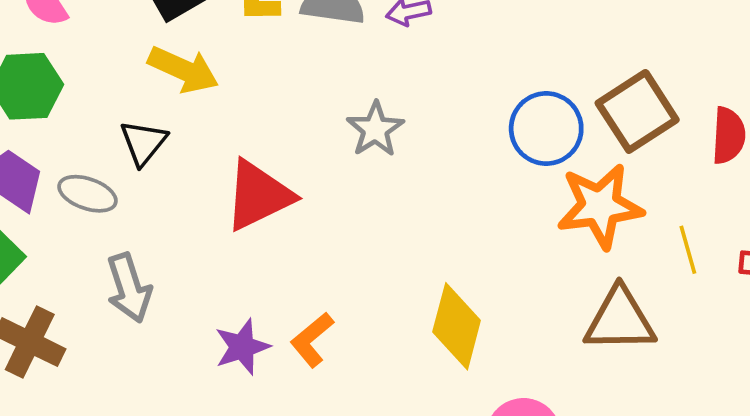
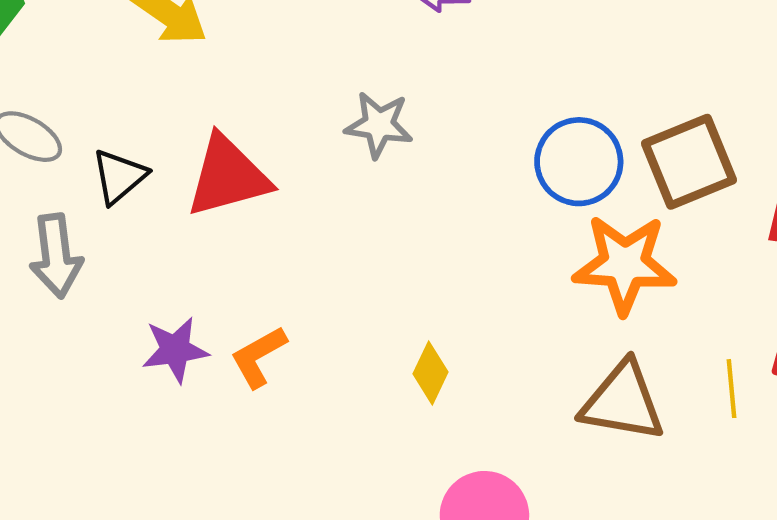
gray star: (375, 129) -> (379, 125), turned 30
black triangle: (143, 143) -> (119, 176), moved
yellow line: (688, 250) -> (731, 389), moved
yellow diamond: (457, 326) -> (430, 373), size x0.6

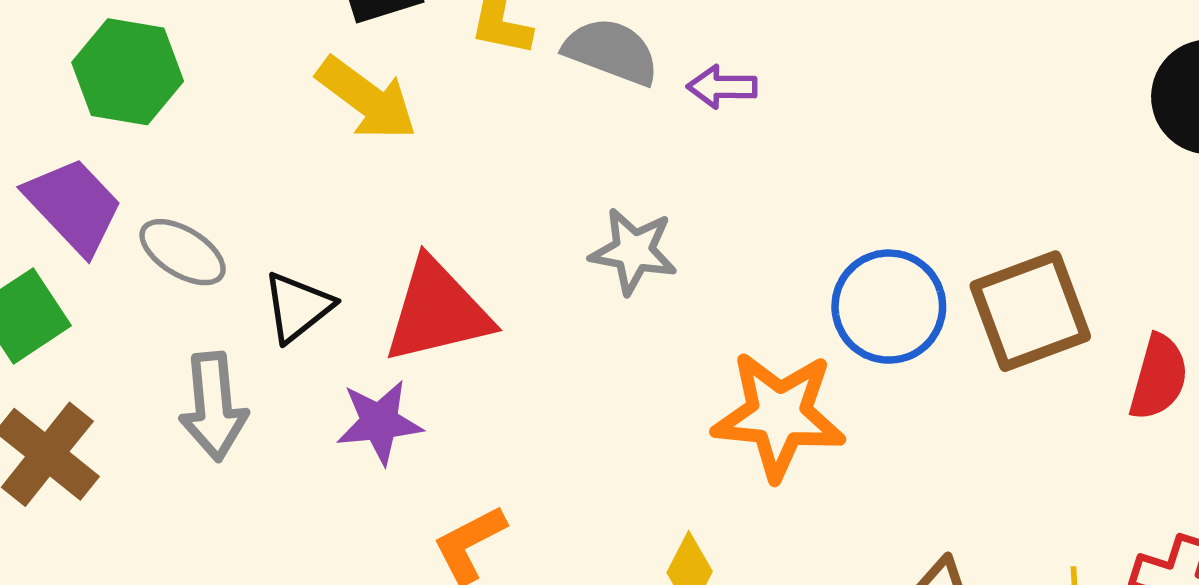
orange star: (625, 264) -> (779, 415), moved
purple star: (175, 350) -> (379, 422), moved

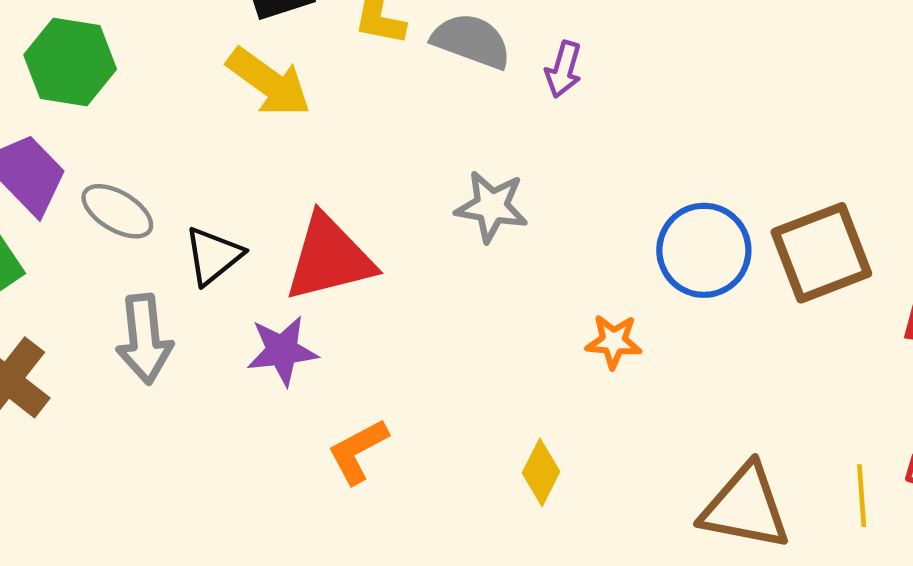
purple arrow: (722, 87) -> (564, 69), turned -74
orange star: (779, 415) -> (614, 341), size x0.5

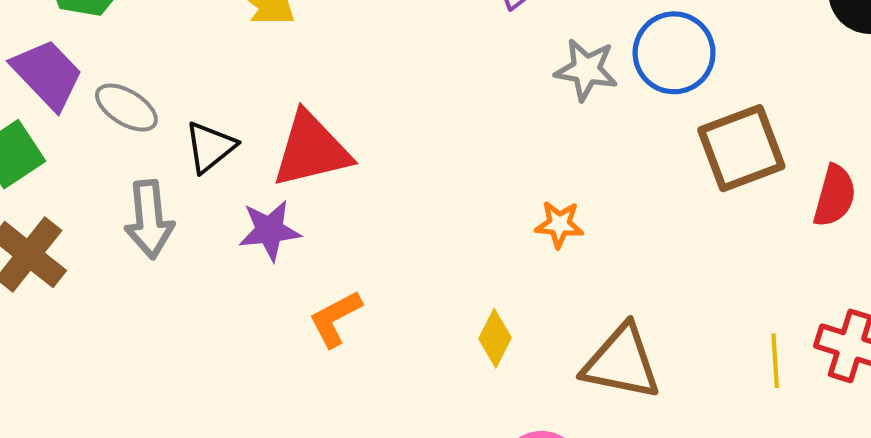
gray star: (492, 206) -> (586, 70), moved
blue circle: (704, 250) -> (674, 53), moved
brown triangle: (745, 507) -> (622, 362), moved

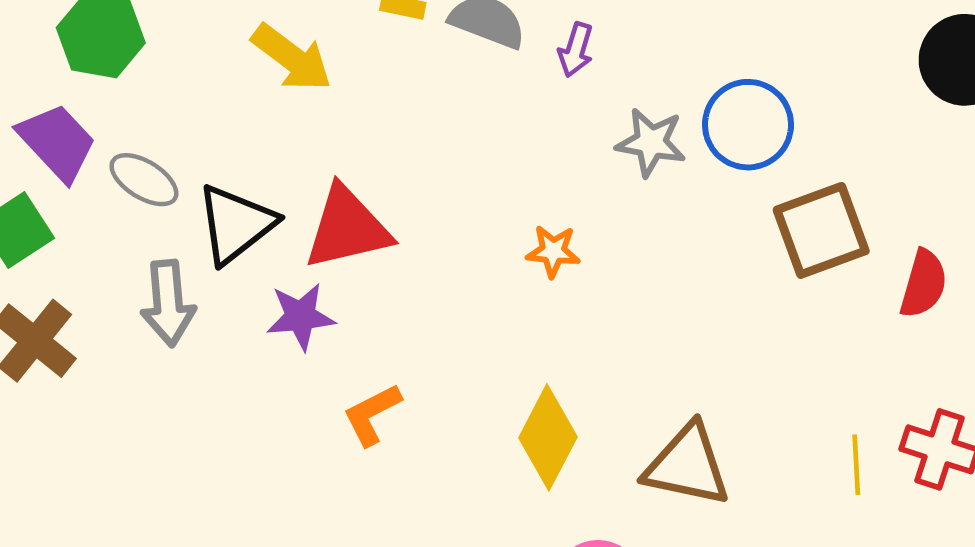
black triangle: (210, 147) -> (236, 224), size x1.4
orange star: (559, 224) -> (553, 251), moved
yellow diamond: (495, 338) -> (548, 437), size x1.6

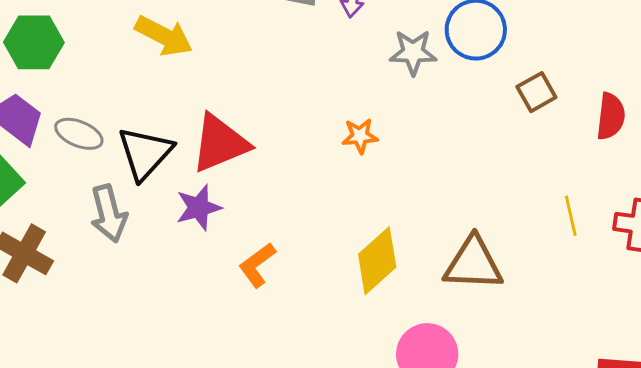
brown square: (821, 230) -> (536, 92), size x0.6
yellow diamond: (548, 437) -> (377, 261), turned 30
yellow line: (856, 465) -> (571, 216), moved

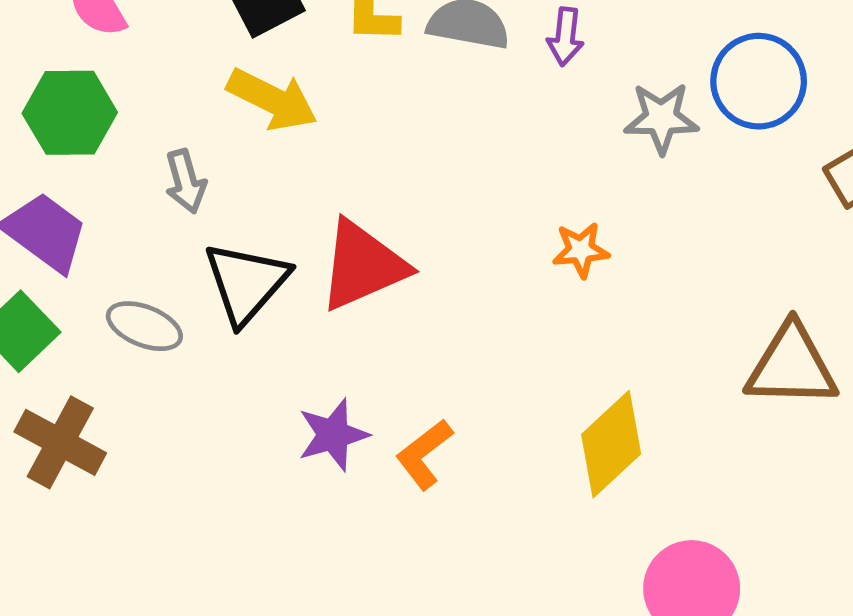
gray ellipse: (79, 134) -> (144, 326), moved
purple star: (199, 208) -> (333, 435), moved
gray arrow: (109, 214) -> (186, 181), moved, size x0.7
brown triangle: (473, 264) -> (792, 366), moved

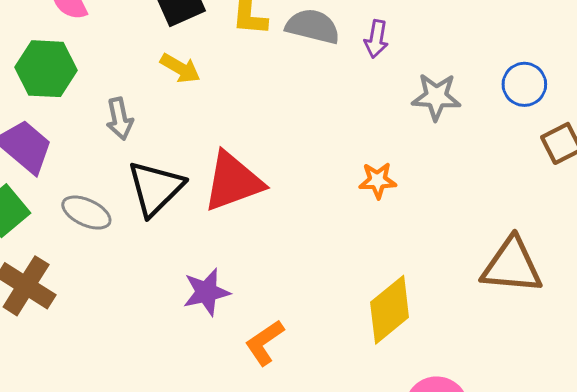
blue circle: (759, 81) -> (524, 84), moved, size x0.7
yellow arrow: (272, 99) -> (180, 68), size x0.7
orange L-shape: (424, 454) -> (265, 343), moved

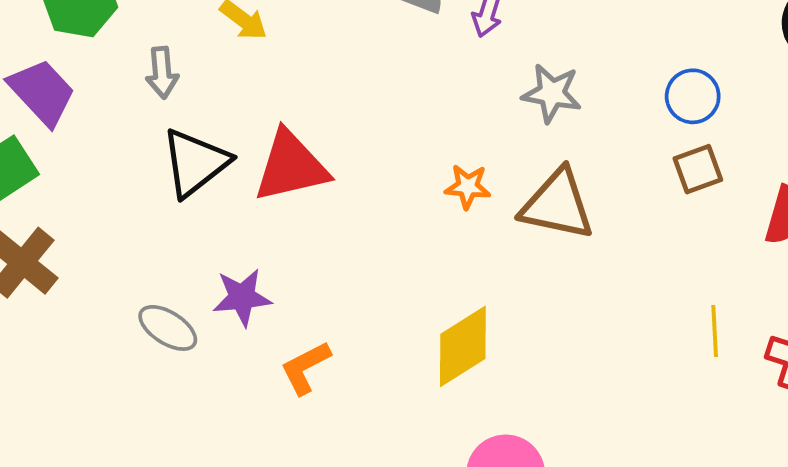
blue circle: (524, 84) -> (693, 96), moved
gray ellipse: (86, 213) -> (168, 328), moved
brown triangle: (512, 266) -> (557, 205), moved

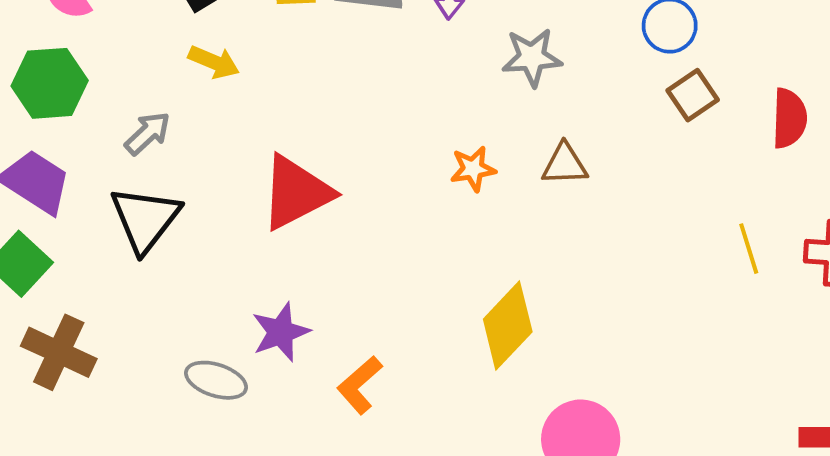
gray arrow: (162, 73) -> (148, 133), turned -114
black triangle: (195, 163) -> (145, 219), moved
brown triangle: (557, 205) -> (565, 164), size x0.6

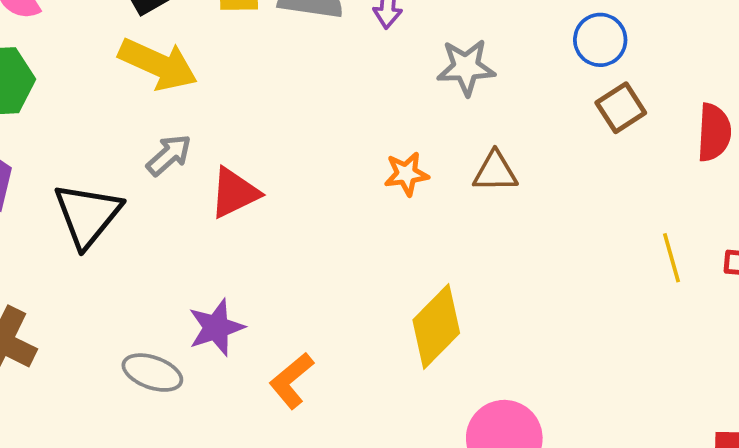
yellow arrow: (214, 62) -> (158, 64), size x1.6
gray arrow: (148, 133) -> (169, 155), moved
red triangle: (296, 193) -> (234, 193), size x0.7

